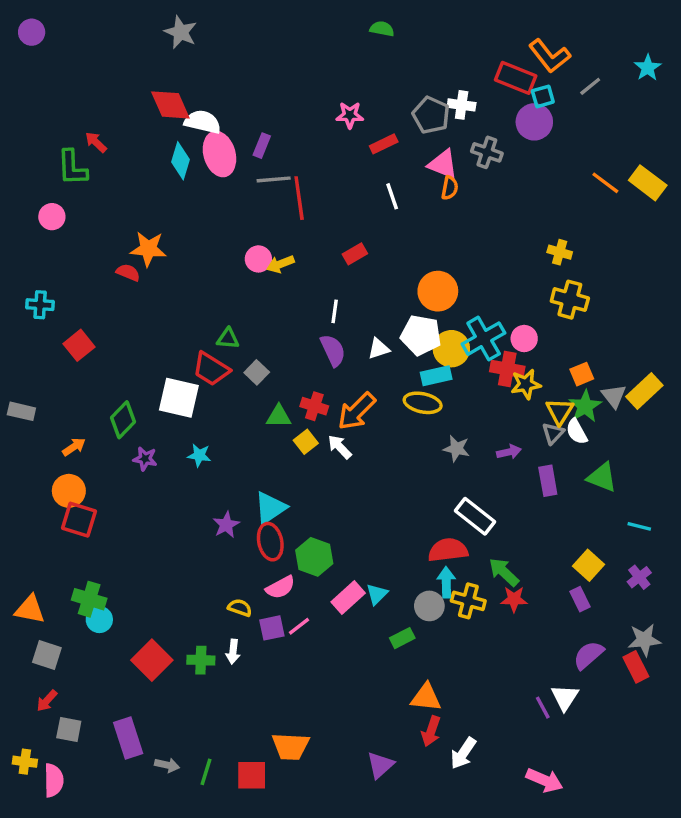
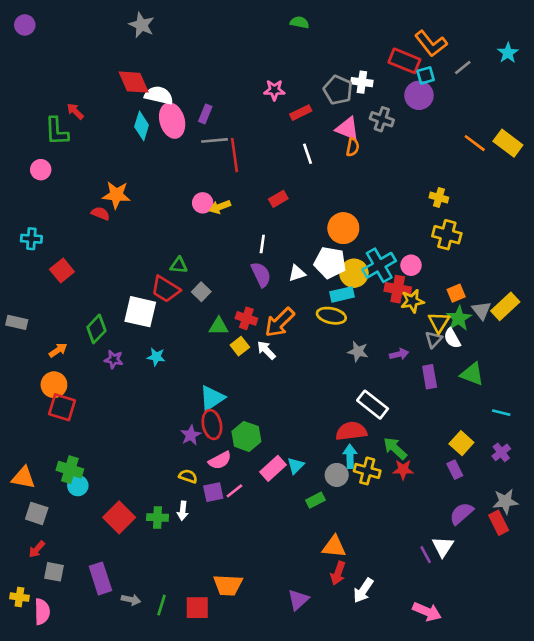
purple star: (226, 525) -> (191, 435), moved

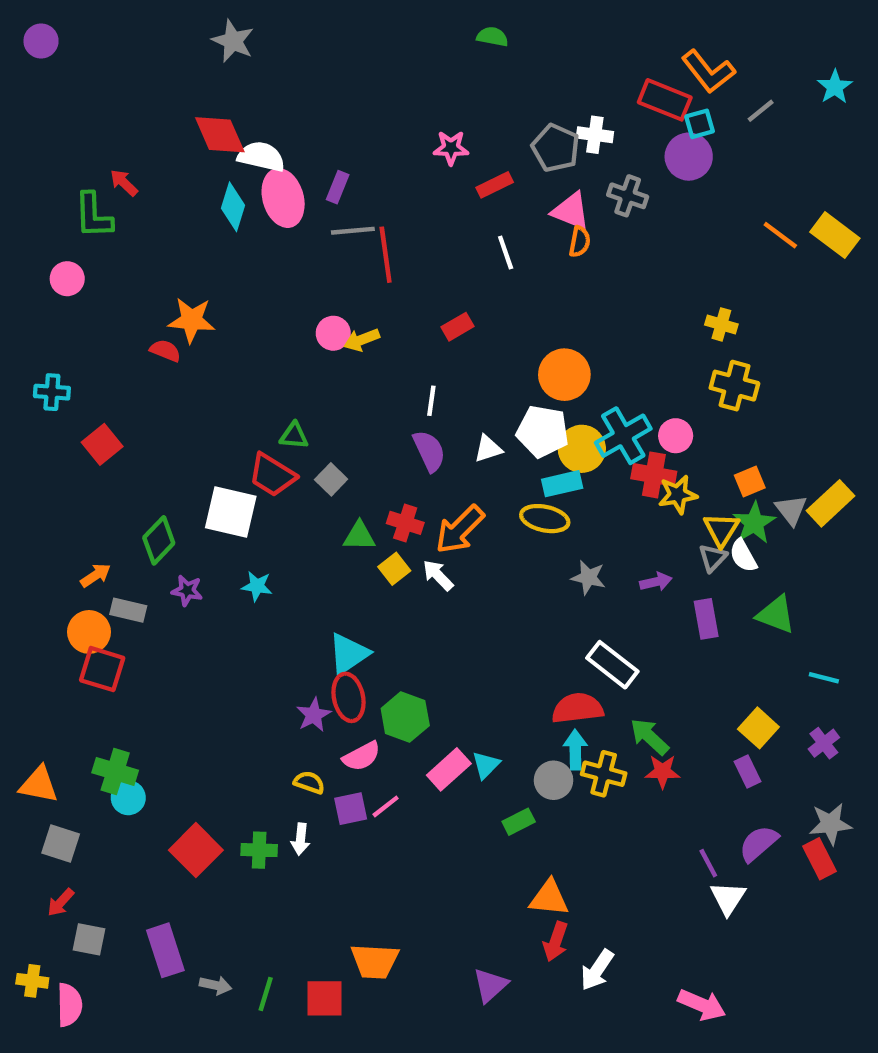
gray rectangle: (17, 322) -> (128, 610), moved
purple line: (426, 555) -> (708, 863), moved

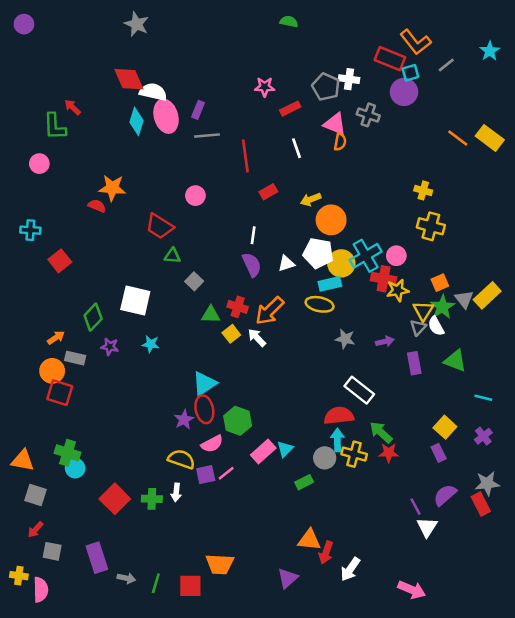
red line: (386, 255) -> (245, 156), moved
yellow arrow: (362, 340) -> (311, 199), moved
red trapezoid: (272, 475) -> (160, 226), moved
yellow semicircle: (309, 782) -> (181, 459), size x1.5
orange triangle: (549, 898) -> (309, 540), moved

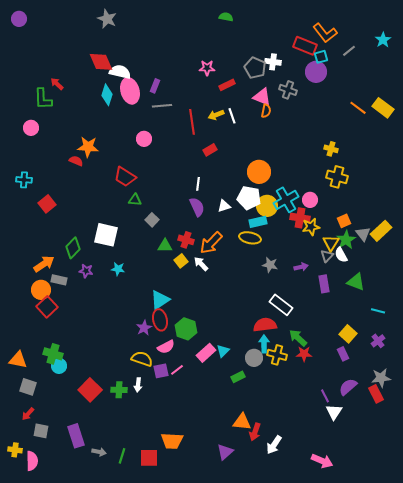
pink circle: (195, 196) -> (144, 139), moved
yellow arrow: (311, 199) -> (216, 115), moved
orange arrow: (56, 338) -> (44, 264), size x1.5
red square: (60, 393) -> (47, 307), turned 30

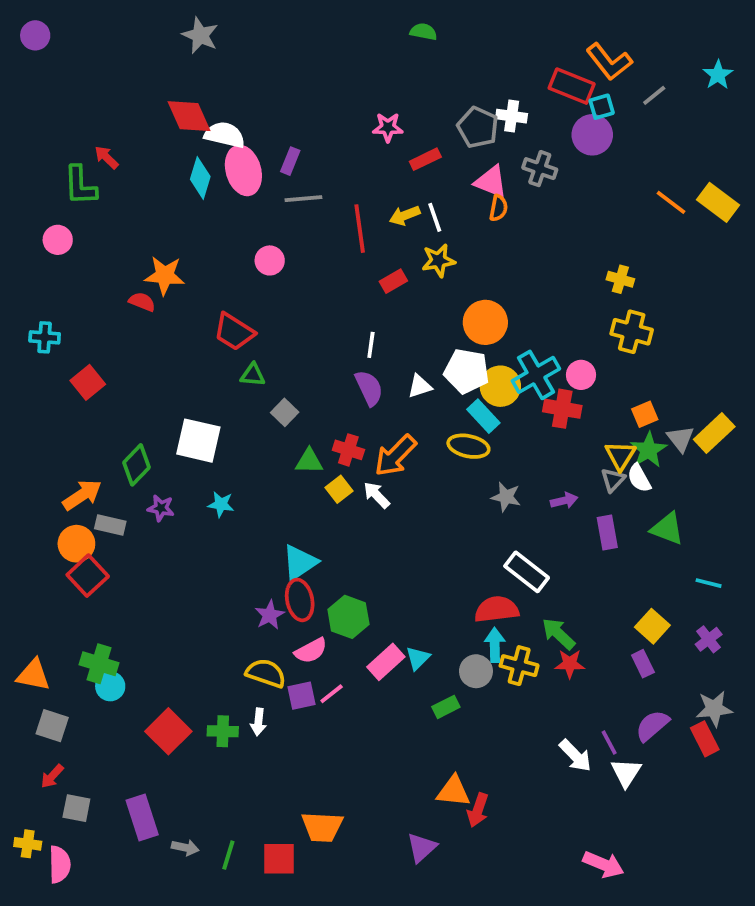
cyan rectangle: (258, 222) -> (483, 416), turned 60
yellow star: (311, 227) -> (438, 260), moved
white arrow: (274, 445) -> (575, 756), moved, turned -78

